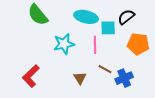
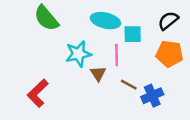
black semicircle: (126, 17) -> (168, 21), moved
brown triangle: (80, 78) -> (98, 74), moved

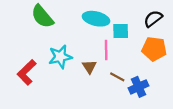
cyan star: (78, 54) -> (60, 57), moved
red L-shape: (38, 93) -> (27, 72), moved

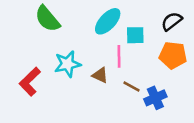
cyan ellipse: (96, 19) -> (108, 21), turned -60
brown triangle: (89, 67) -> (100, 75), turned -32

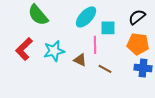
red L-shape: (30, 82) -> (24, 49), moved
blue cross: (155, 98) -> (143, 68), moved, turned 30

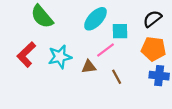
pink line: (95, 45) -> (106, 50), turned 54
brown triangle: (80, 60) -> (89, 67), turned -32
brown line: (105, 69) -> (117, 77), turned 32

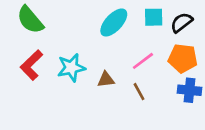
green semicircle: (42, 17) -> (30, 20), moved
cyan square: (120, 31) -> (154, 17), moved
pink line: (106, 50) -> (143, 61), moved

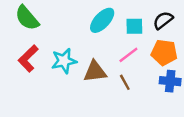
cyan square: (154, 17) -> (134, 26), moved
brown triangle: (106, 80) -> (95, 72), size x1.5

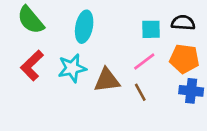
cyan ellipse: (102, 20) -> (84, 27), moved, turned -32
black semicircle: (163, 20) -> (183, 23), turned 42

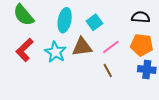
cyan square: (151, 29) -> (94, 22), moved, turned -35
cyan star: (72, 68) -> (55, 52), turned -30
brown triangle: (107, 80) -> (82, 47), moved

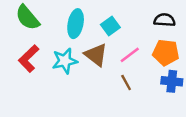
brown triangle: (82, 47) -> (96, 55), turned 45
cyan star: (55, 52) -> (65, 61), turned 30

